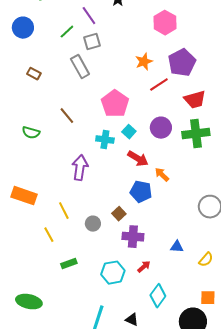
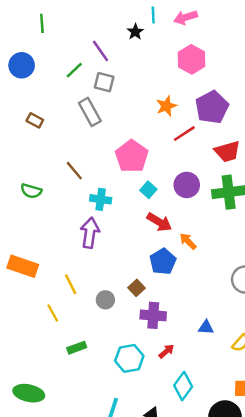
gray square: (92, 42) -> (104, 82), turned 30
cyan cross: (105, 140) -> (101, 199), moved
blue pentagon: (141, 192) -> (163, 262), turned 30

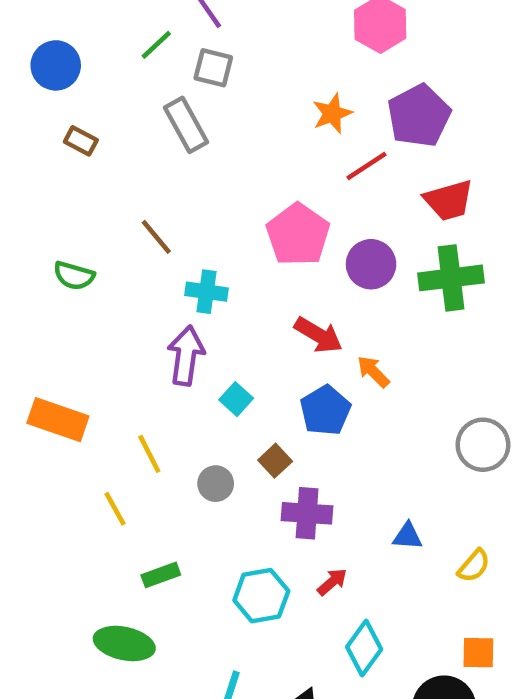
blue circle: (22, 65) -> (56, 65), moved
pink pentagon: (132, 156) -> (298, 235), moved
cyan square: (148, 190) -> (236, 399), moved
green ellipse: (29, 393) -> (124, 644), moved

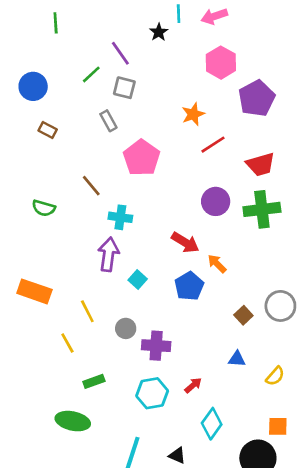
purple pentagon: (419, 116) -> (257, 98), moved
gray rectangle: (186, 125) -> (108, 121), size x0.7
pink pentagon: (298, 235) -> (142, 158), moved
brown square: (275, 461) -> (243, 315), moved
purple cross: (307, 513) -> (156, 346), moved

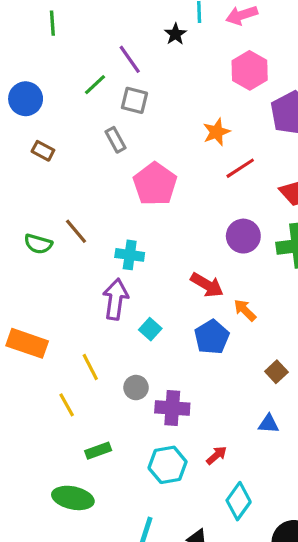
brown line: (91, 186) -> (76, 231), moved

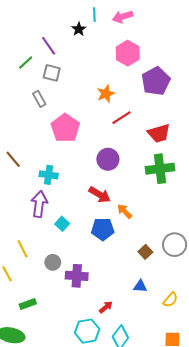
purple circle: (243, 236) -> (108, 159), moved
blue pentagon: (212, 337) -> (103, 229), turned 30
cyan hexagon: (168, 465) -> (87, 331), moved

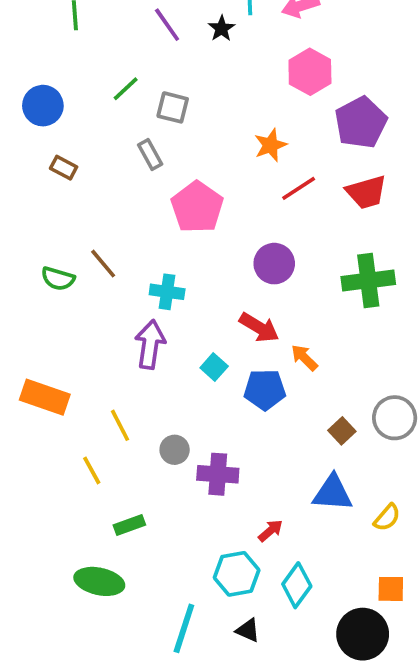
purple line: (49, 46) -> (167, 25), moved
red trapezoid: (159, 133) -> (366, 192), moved
cyan square: (62, 224) -> (214, 367), moved
blue triangle: (140, 286) -> (333, 493), size x1.6

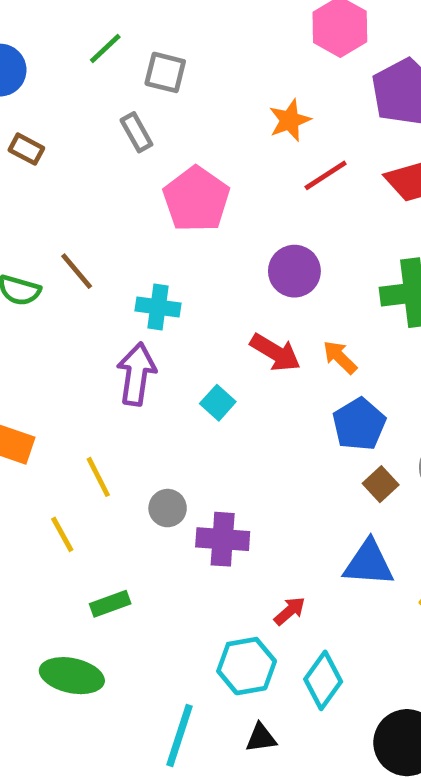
orange arrow: (304, 358) -> (340, 357), moved
blue pentagon: (265, 390) -> (359, 424), moved, turned -30
black triangle: (248, 630) -> (261, 738), turned -32

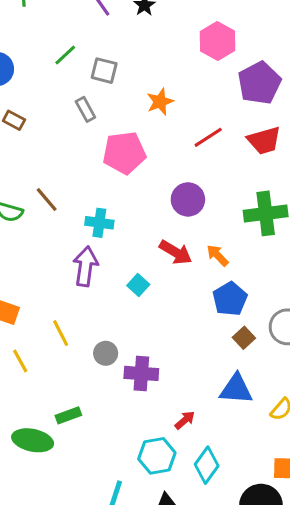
orange star: (290, 120) -> (160, 102), moved
pink pentagon: (196, 199) -> (124, 153), turned 30
yellow line: (62, 534) -> (20, 361), moved
green ellipse: (72, 676) -> (33, 440), moved

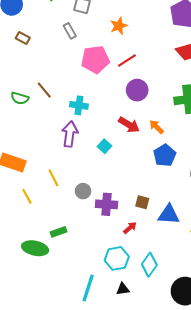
red line: (208, 137) -> (127, 60), moved
brown square: (244, 338) -> (142, 202), moved, turned -32
red arrow: (185, 420) -> (130, 228), moved

